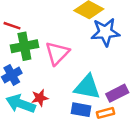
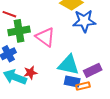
pink triangle: (57, 53) -> (45, 37), turned -40
blue rectangle: (81, 110) -> (72, 82), moved

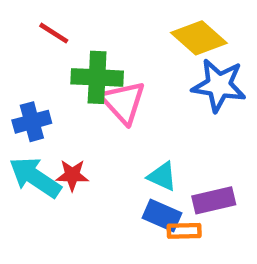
green cross: (19, 31) -> (97, 77), moved
cyan triangle: (69, 65) -> (162, 176), size x0.6

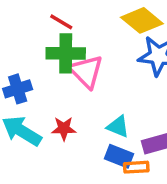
red line: (54, 33) -> (61, 22), moved
red star: (72, 175) -> (64, 129), moved

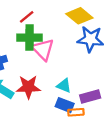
red line: (61, 22) -> (27, 17), turned -70
red star: (64, 129) -> (28, 87), size x1.5

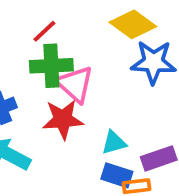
cyan triangle: (64, 86) -> (114, 143), turned -35
red star: (28, 87) -> (63, 119), moved

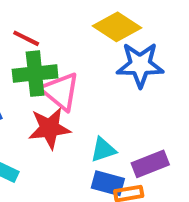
red line: (44, 31) -> (26, 38), turned 72

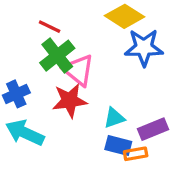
green cross: (35, 74) -> (57, 56), turned -32

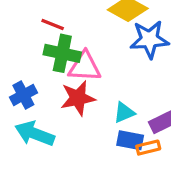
green cross: (57, 56) -> (62, 53), turned -36
pink triangle: (78, 70) -> (85, 67), turned -32

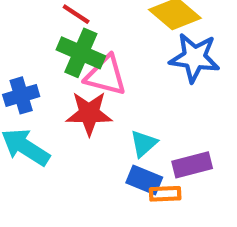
cyan triangle: (124, 113) -> (144, 144), turned -30

